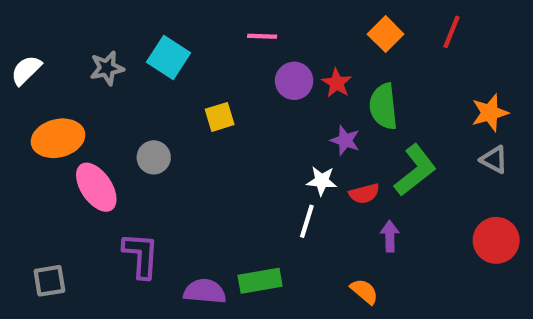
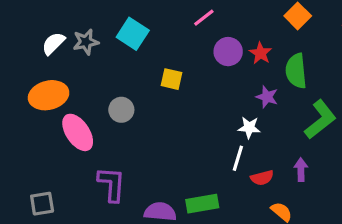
pink line: (262, 36) -> (204, 18), turned -40
white semicircle: (26, 70) -> (53, 43), moved
yellow square: (220, 117) -> (172, 79), turned 30
red semicircle: (364, 194) -> (262, 178), moved

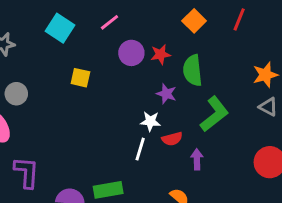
cyan square: (133, 34) -> (60, 28), moved
red star: (260, 53) -> (161, 54), turned 30
gray circle: (121, 110) -> (16, 94), moved
red semicircle: (262, 178) -> (172, 139), moved

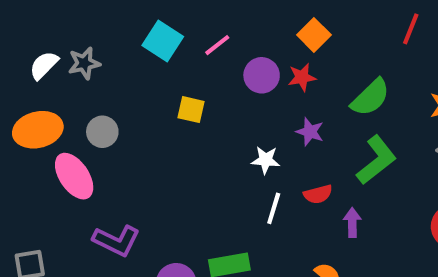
orange square: (194, 21) -> (314, 35), moved
pink line: (110, 22) -> (217, 45), moved
green semicircle: (193, 70) -> (370, 97), moved, turned -128
white star: (150, 121) -> (266, 160), moved
purple L-shape: (27, 172) -> (116, 241), turned 112

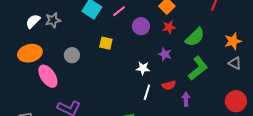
red star: (302, 77) -> (169, 27), moved
gray circle: (102, 132) -> (72, 55), moved

